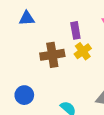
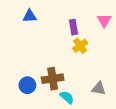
brown cross: (52, 55) -> (53, 79), moved

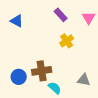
blue triangle: (30, 16) -> (17, 21), moved, turned 32
purple rectangle: (74, 27) -> (61, 15), moved, turned -32

